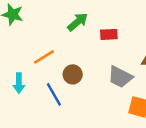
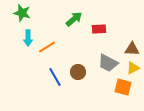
brown circle: (73, 74) -> (78, 72), moved
cyan arrow: (19, 83) -> (28, 38), moved

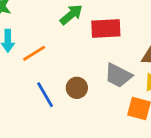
red rectangle: (99, 29) -> (106, 28), size x1.5

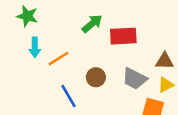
brown circle: (77, 88) -> (96, 77), moved

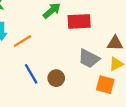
brown circle: (96, 77) -> (56, 78), moved

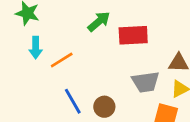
gray trapezoid: (89, 59) -> (146, 82), turned -35

